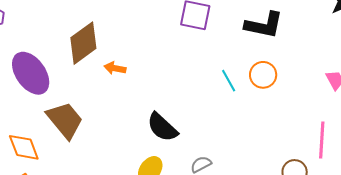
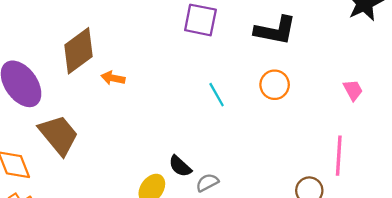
cyan line: (229, 81) -> (217, 95), moved
black semicircle: (162, 127) -> (180, 166), moved, size x0.7

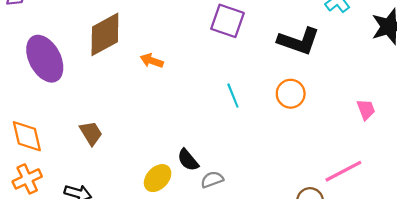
orange arrow: (113, 78) -> (152, 61), moved
brown trapezoid: (59, 135) -> (91, 133), moved, size x0.6
pink line: (339, 156) -> (343, 171), turned 51

